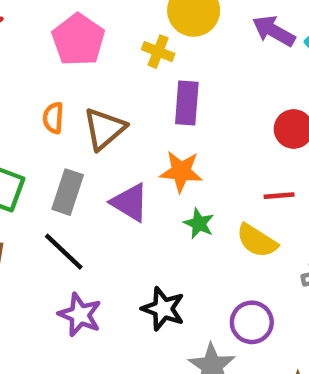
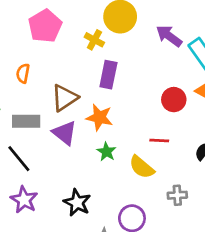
brown triangle: (104, 129) -> (64, 98), moved
gray rectangle: (68, 192) -> (26, 121), turned 64

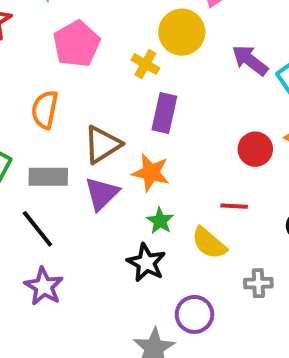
orange semicircle: (23, 73) -> (45, 110), size x1.4
purple triangle: (64, 133) -> (102, 194), turned 36
black star: (77, 203) -> (146, 263), moved

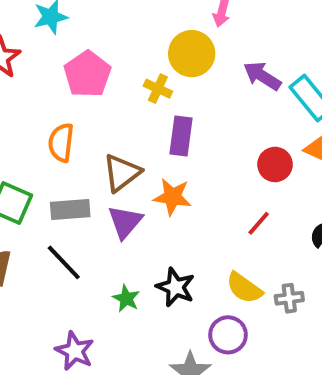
red line: (234, 206) -> (259, 223), turned -48
green star: (160, 221) -> (126, 298), moved
yellow semicircle: (209, 243) -> (244, 288), moved
purple star: (44, 286) -> (75, 351), moved

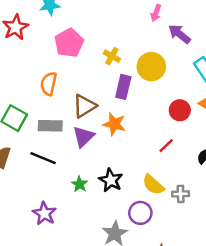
yellow circle: (192, 54) -> (151, 67), moved
purple arrow: (262, 76) -> (179, 34), moved
black line: (64, 262) -> (43, 158), turned -30

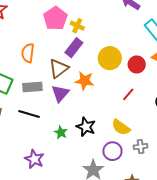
pink pentagon: (69, 43) -> (55, 18), moved
yellow circle: (151, 67) -> (110, 58), moved
purple rectangle: (123, 87) -> (74, 48), moved, turned 30
gray cross: (181, 194) -> (141, 147), moved

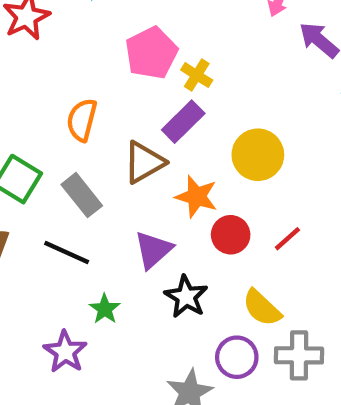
red circle: (137, 65) -> (231, 235), moved
gray rectangle: (32, 87) -> (82, 195), turned 48
purple triangle: (60, 93) -> (153, 250), moved
green star: (61, 132) -> (105, 309), moved
gray cross: (141, 147) -> (299, 355), size x1.5

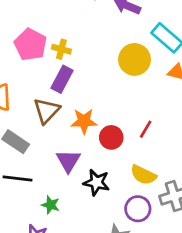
yellow circle: (258, 155) -> (135, 59), moved

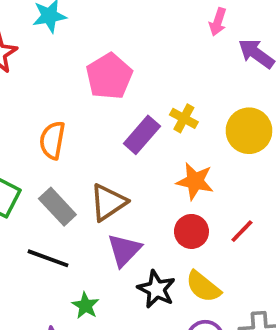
yellow cross: (61, 49) -> (184, 118), moved
brown triangle: (46, 111) -> (108, 202), moved
orange star: (84, 121) -> (195, 181), moved
yellow semicircle: (143, 175) -> (203, 287), moved

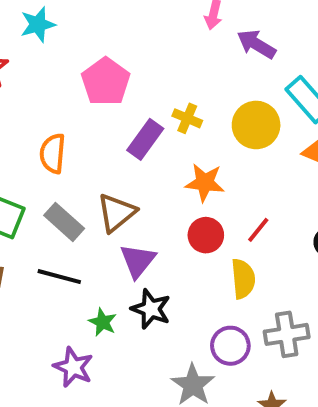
yellow semicircle: (203, 287) -> (243, 279), moved, turned -129
black star: (156, 289) -> (151, 309), moved

